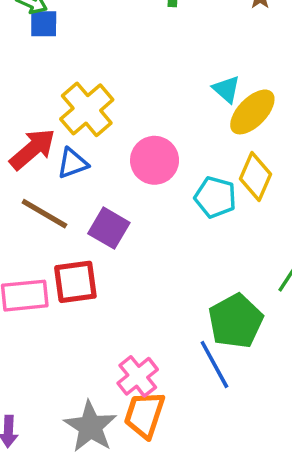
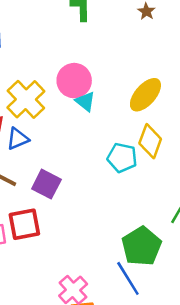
cyan triangle: (226, 89) -> (85, 101), moved
pink circle: (155, 160) -> (74, 81), moved

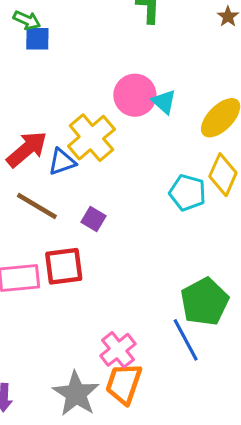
yellow cross: (26, 99) -> (91, 138), moved
cyan triangle: (85, 101) -> (164, 102), moved
purple square: (46, 184) -> (93, 219), size x0.7

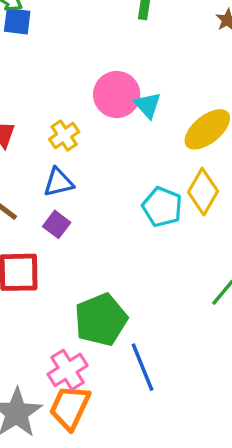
yellow cross: (91, 138) -> (64, 136), size x0.6
blue triangle: (62, 162) -> (58, 182), moved
green pentagon: (205, 302) -> (101, 320), moved

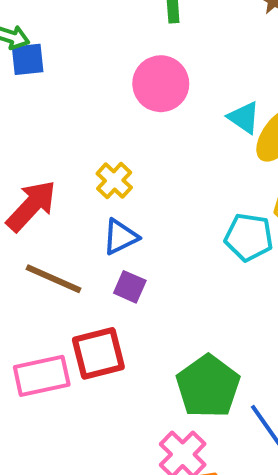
pink circle: (117, 95) -> (161, 84), moved
cyan triangle: (148, 105) -> (244, 117), moved

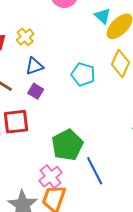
yellow cross: (114, 180) -> (25, 37), moved
cyan pentagon: (249, 237) -> (83, 74), moved

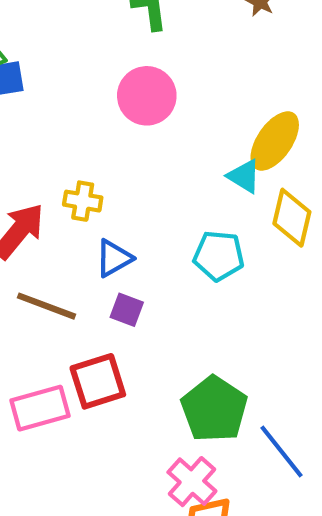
cyan triangle: (103, 16) -> (244, 176), moved
yellow cross: (25, 37) -> (83, 201), turned -30

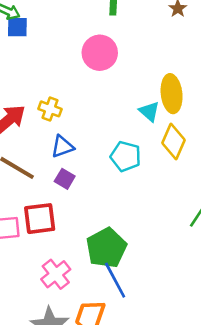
yellow ellipse: (275, 141) -> (172, 94), turned -51
blue line: (282, 452) -> (115, 280), moved
pink cross: (192, 482) -> (56, 274), moved

